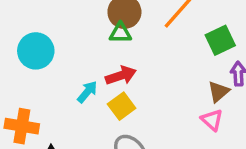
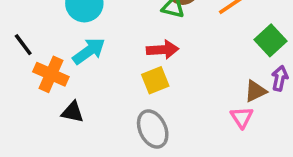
green square: (220, 40) -> (270, 40), turned -32
cyan arrow: (87, 92) -> (89, 51), moved, size x1.4

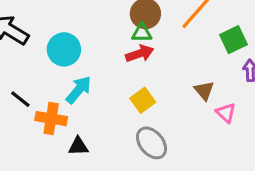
green square: (270, 40) -> (234, 40), turned 32
red arrow: (163, 50) -> (140, 54), moved
brown triangle: (255, 91) -> (204, 91), moved, turned -30

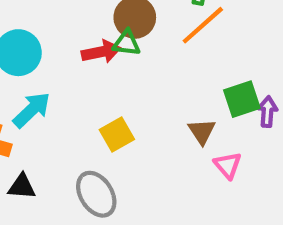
green square: (234, 40) -> (242, 99), moved
red arrow: (140, 54) -> (101, 52), moved
gray ellipse: (151, 143) -> (96, 194), moved

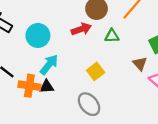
green triangle: (127, 43) -> (112, 36), moved
black triangle: (22, 186) -> (47, 87), moved

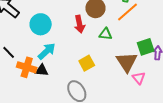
red arrow: (81, 29) -> (80, 24), turned 90
brown triangle: (140, 64) -> (127, 62), size x1.6

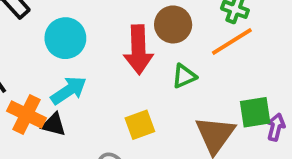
red arrow: (80, 24) -> (138, 50), size x1.4
green triangle: (106, 34) -> (184, 76), turned -40

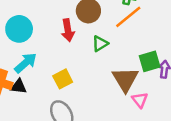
red arrow: (138, 50) -> (68, 30), size x0.7
yellow square: (140, 125) -> (63, 79), moved

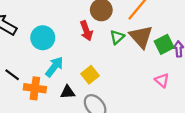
brown triangle: (125, 79) -> (141, 37), moved
black triangle: (19, 86) -> (68, 92), moved

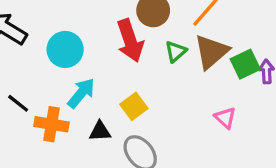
red arrow: (86, 31) -> (130, 41), size x1.4
brown triangle: (141, 37) -> (211, 52), turned 30
pink triangle: (162, 80) -> (225, 118), moved

